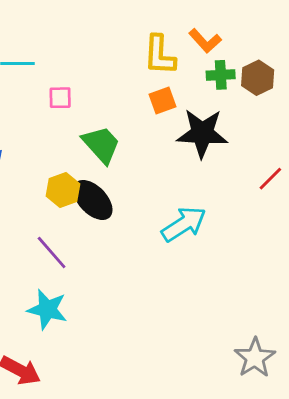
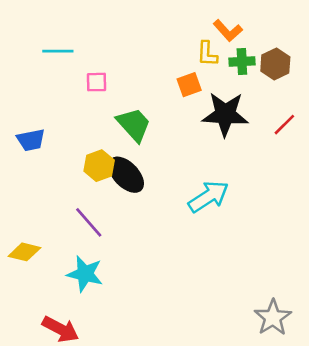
yellow L-shape: (160, 55) -> (207, 54), moved, size x0.7
red line: (270, 179) -> (284, 125), moved

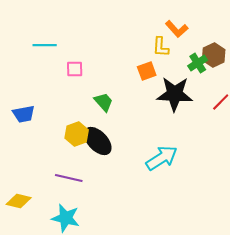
green cross: (242, 61) -> (198, 63), moved, turned -30
green trapezoid: (134, 125) -> (104, 102), size x0.7
purple line: (89, 222) -> (69, 178), turned -36

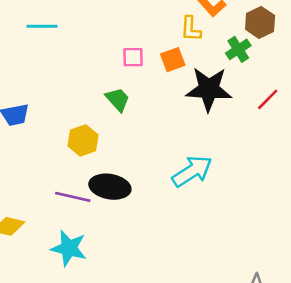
brown hexagon: (214, 55) -> (260, 22), moved
pink square: (75, 69) -> (133, 57), moved
black ellipse: (98, 141) -> (110, 187), moved, turned -36

